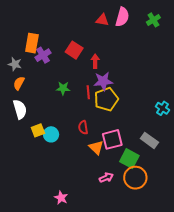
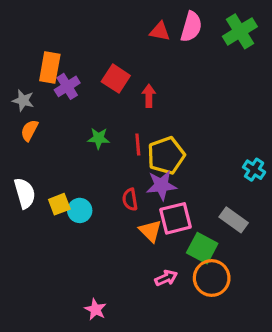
green cross: (153, 20) -> (240, 31), size x1.5
purple star: (103, 81) -> (161, 185), moved
white semicircle: (20, 109) -> (25, 193), moved

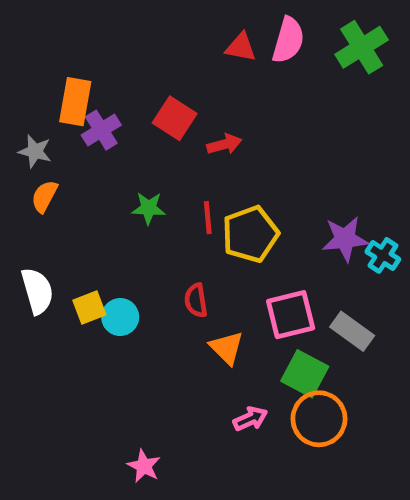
red arrow: (149, 96) -> (224, 144), turned 75
purple star: (161, 185) -> (345, 239), moved
pink square: (176, 218) -> (291, 315), moved

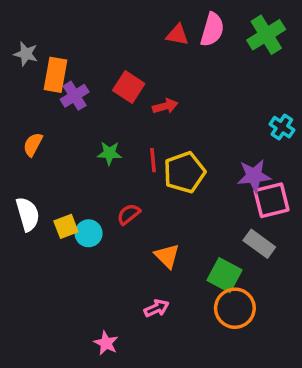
gray star: (35, 151) -> (26, 54), moved
cyan cross: (383, 255) -> (282, 127), moved
red semicircle: (196, 300) -> (129, 214), moved, turned 60
pink square: (291, 315) -> (271, 200), moved
pink arrow: (250, 419) -> (157, 308), moved

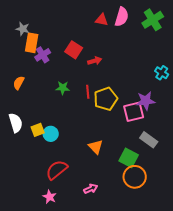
gray star: (26, 54) -> (23, 29), moved
pink square: (271, 200) -> (134, 112), moved
red semicircle: (129, 214) -> (57, 170), moved, size x1.6
pink arrow: (157, 308) -> (91, 189), moved
pink star: (106, 343) -> (50, 197), moved

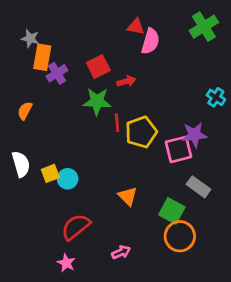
pink semicircle: (122, 17) -> (150, 41), moved
red square: (74, 50) -> (98, 67), turned 30
green star: (63, 88) -> (97, 101), moved, size x1.5

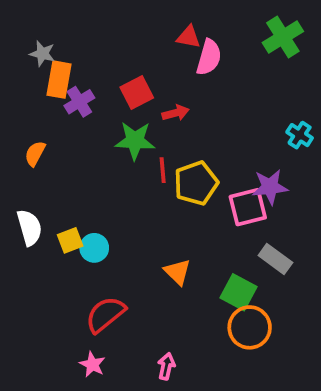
pink arrow: (121, 252) -> (166, 366), moved, turned -54

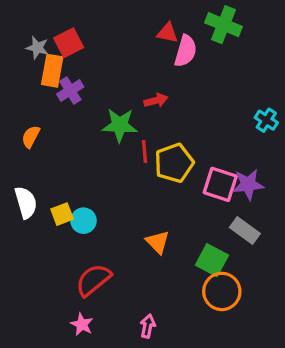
green cross: (283, 37) -> (223, 25), moved, turned -36
red square: (137, 92) -> (69, 43), moved
purple star: (270, 187) -> (248, 184), moved
pink square: (248, 207) -> (220, 184), turned 32

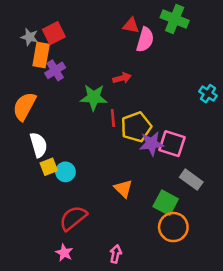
orange semicircle: (31, 137) -> (24, 106), size x1.6
purple star: (248, 184) -> (152, 144), moved
white semicircle: (26, 203) -> (39, 145), moved

